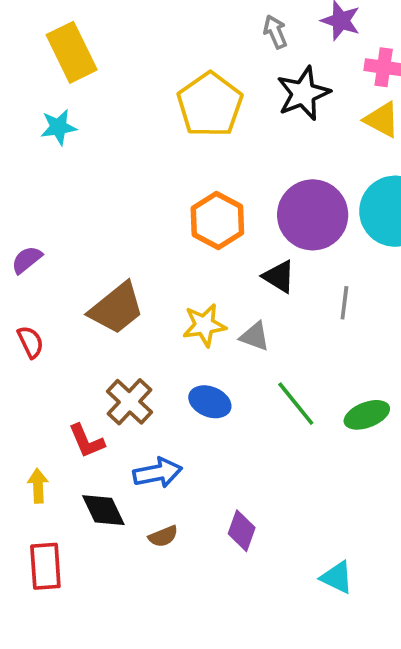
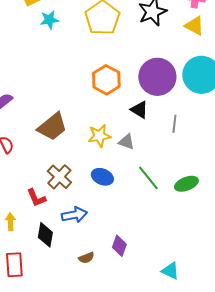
cyan star: (58, 127) -> (49, 20), moved
black diamond: (103, 510) -> (45, 235), turned 35
brown semicircle: (163, 536) -> (86, 258), moved

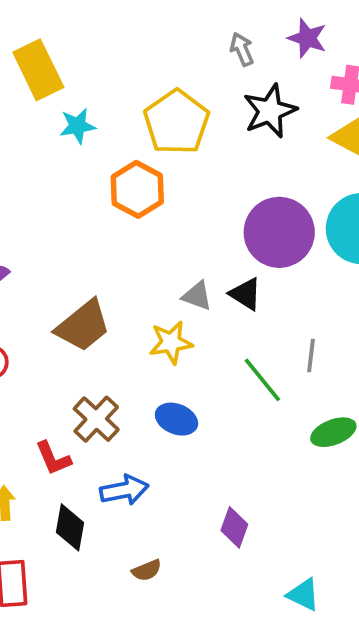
orange hexagon: (106, 80) -> (137, 189), moved
gray line: (174, 124) -> (311, 356), moved
gray triangle: (126, 142) -> (197, 296), moved
green line: (148, 178) -> (262, 380), moved
purple diamond: (119, 246) -> (234, 527), moved

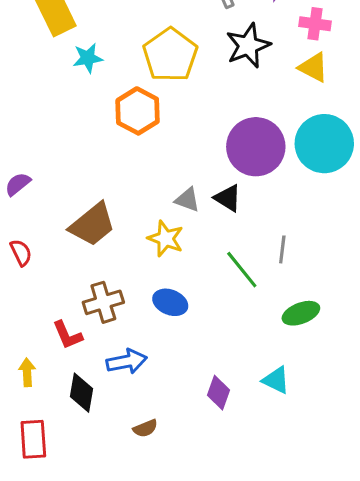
yellow star: (171, 343) -> (166, 239), turned 30
brown cross: (96, 419) -> (103, 302), turned 30
cyan triangle: (303, 595) -> (276, 380), moved

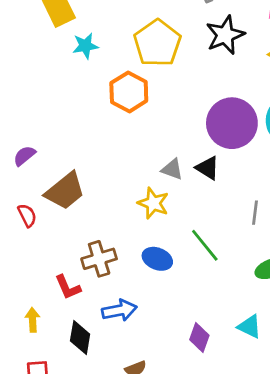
brown trapezoid: (92, 225) -> (65, 191), moved
green line: (242, 270) -> (205, 245), moved

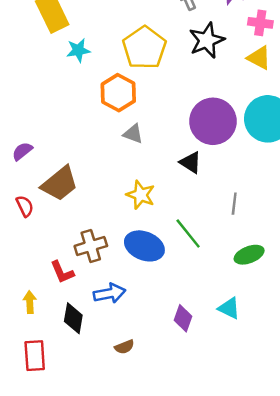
gray triangle: (172, 169) -> (133, 134), moved
blue ellipse: (157, 259) -> (144, 246), size x1.4

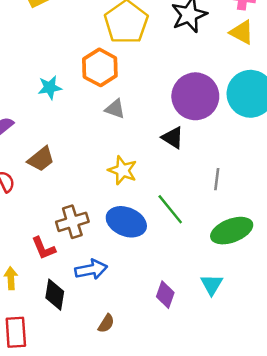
cyan star: (78, 50) -> (50, 88), moved
brown trapezoid: (60, 184) -> (41, 159), size x0.7
green ellipse: (249, 255) -> (232, 231), size x1.4
cyan triangle: (229, 308) -> (212, 285), turned 35
brown semicircle: (124, 347) -> (106, 323), turned -36

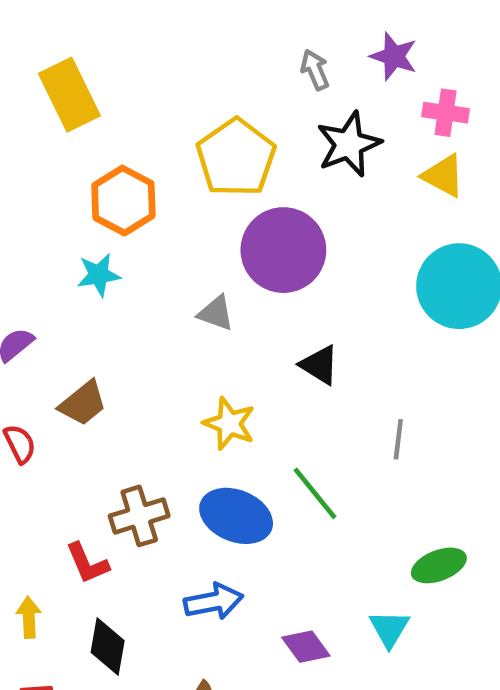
orange hexagon: (100, 67) -> (123, 200), moved
purple circle: (195, 96) -> (283, 250), moved
green ellipse: (232, 231) -> (439, 565), moved, size x0.7
blue arrow: (91, 269) -> (214, 602), moved
purple diamond: (165, 295) -> (306, 647), turned -56

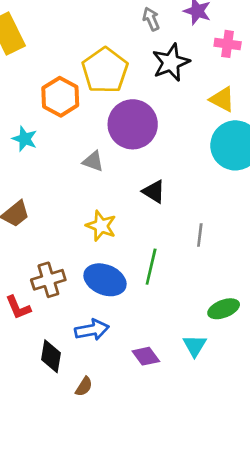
yellow triangle: (443, 176) -> (222, 99), moved
orange hexagon: (123, 200) -> (60, 97), moved
cyan star: (99, 275) -> (25, 139), turned 30
green line: (315, 493) -> (151, 267), turned 52
black diamond: (108, 647) -> (51, 356), moved

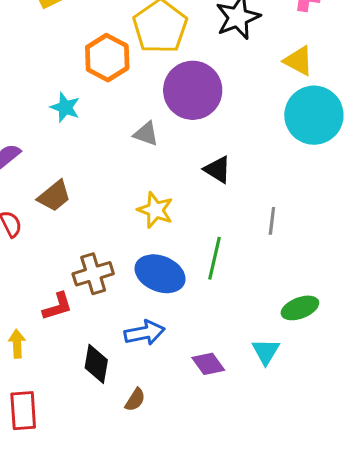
red L-shape: (18, 307) -> (57, 306), turned -84

